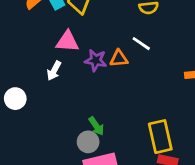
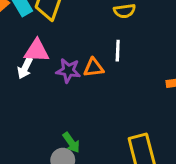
white line: (141, 44) -> (118, 51), turned 60
white arrow: (54, 71) -> (25, 68), moved

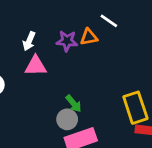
pink triangle: (37, 51) -> (36, 66), moved
white line: (118, 51) -> (109, 21), turned -54

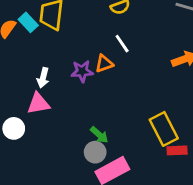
white line: (109, 21) -> (122, 44), turned 30
pink triangle: (36, 66) -> (38, 104), moved

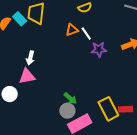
orange triangle: (104, 64) -> (72, 30), moved
purple star: (82, 71) -> (99, 49), moved
yellow rectangle: (164, 129) -> (108, 109), moved

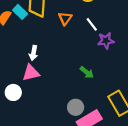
orange triangle: (72, 30) -> (65, 18), moved, turned -32
green arrow: (70, 98) -> (87, 72), moved

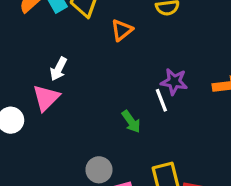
white line: (92, 24) -> (161, 100), moved
pink triangle: (31, 73) -> (46, 98), turned -48

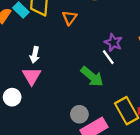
purple star: (174, 82) -> (113, 43), turned 30
green arrow: (131, 122) -> (92, 77), size x1.5

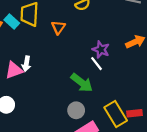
pink triangle: (32, 76) -> (14, 70), moved, turned 42
gray circle: (79, 114) -> (76, 110), moved

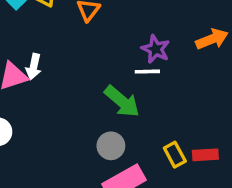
white line: (96, 64) -> (147, 72), turned -56
yellow rectangle: (116, 114) -> (175, 155), size x0.6

